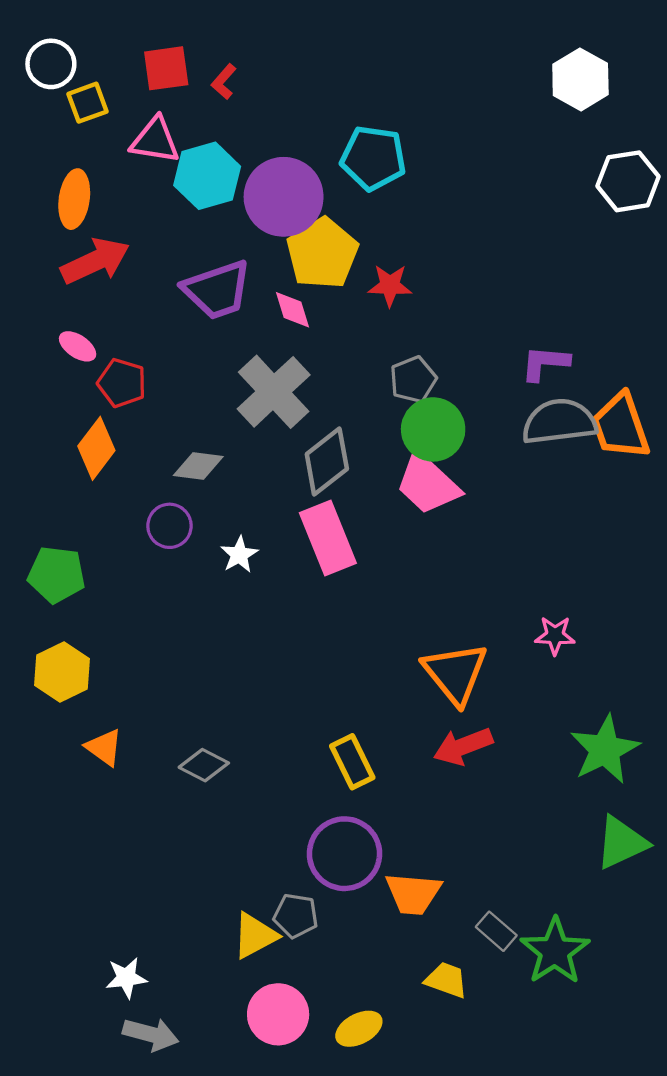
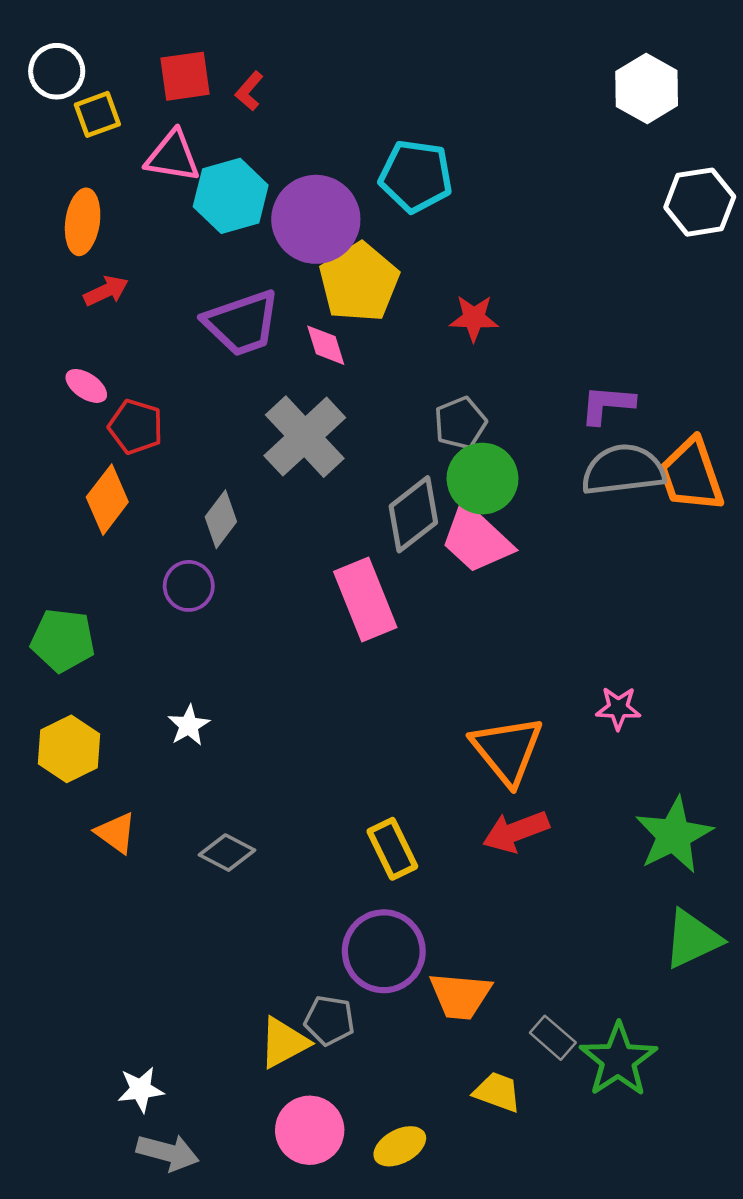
red arrow: (95, 261) -> (106, 291), size x0.6
red star: (390, 285) -> (474, 318), moved
gray diamond: (327, 462) -> (413, 514), moved
gray diamond: (198, 466) -> (221, 519), turned -60
white star: (239, 555) -> (189, 725), moved

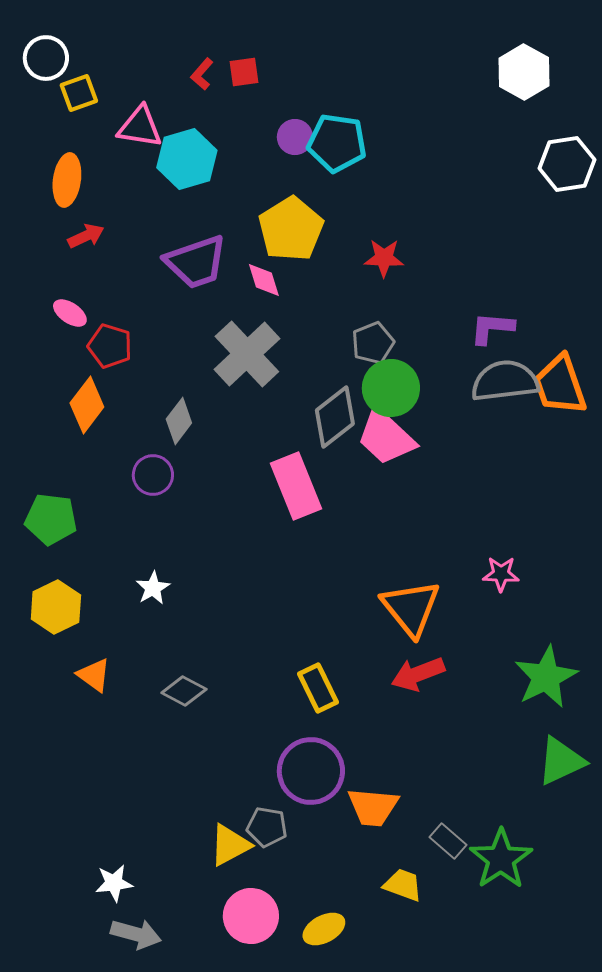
red square: (185, 76) -> (244, 72), moved, size x0.7
purple circle: (316, 219) -> (295, 137), moved, size x0.5

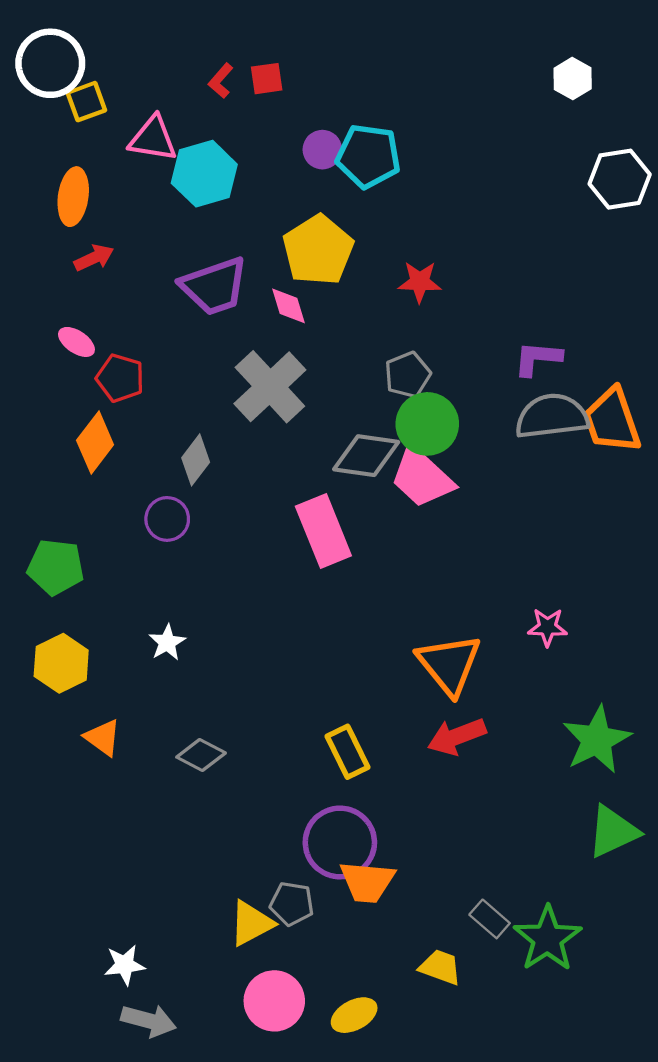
white circle: (46, 58) -> (50, 63), size x1.4
white hexagon: (524, 72) -> (573, 79), size x0.7
gray diamond: (335, 417) -> (366, 456), turned 46
orange trapezoid: (373, 807) -> (367, 882), moved

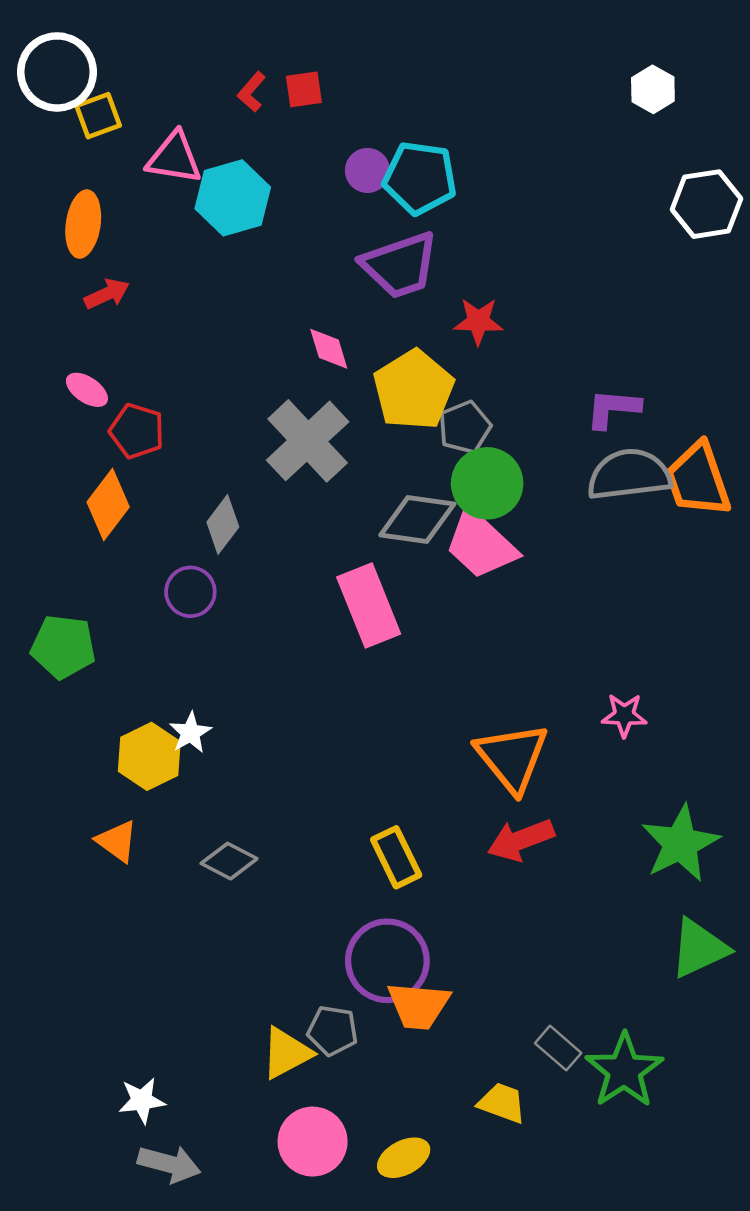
yellow pentagon: (318, 250) -> (414, 390), moved
purple trapezoid: (214, 286) -> (400, 265), moved
yellow hexagon: (61, 663) -> (149, 756), moved

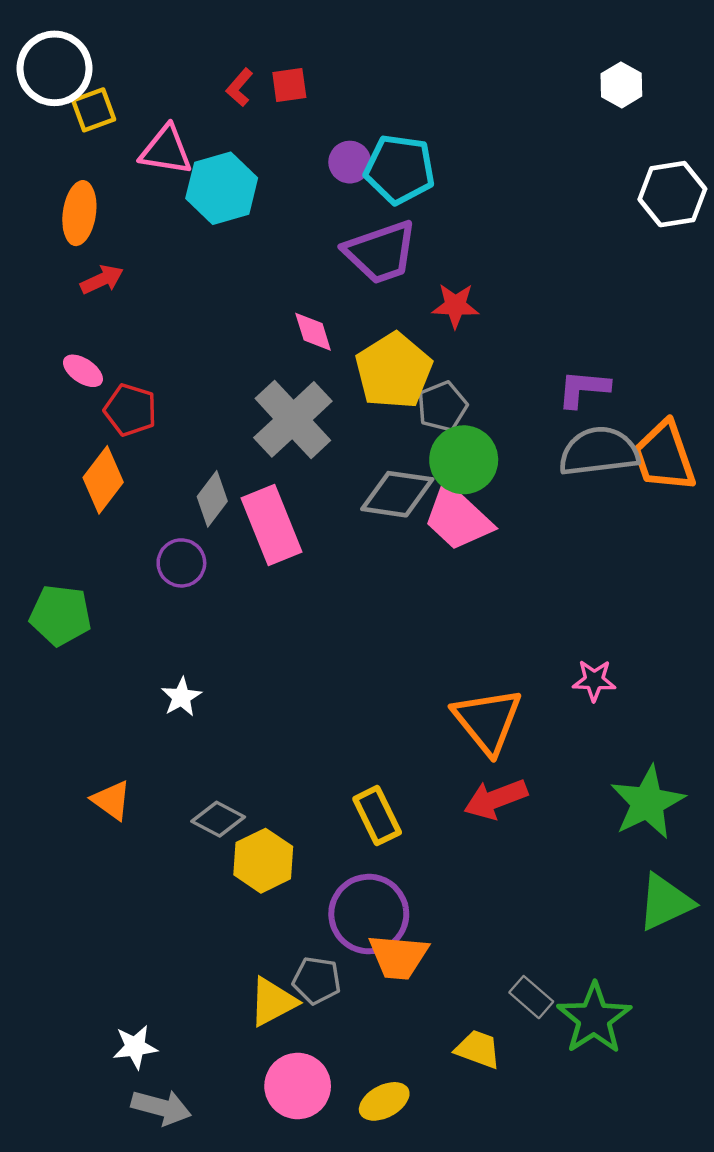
pink rectangle: (369, 606) -> (272, 525), moved
yellow hexagon: (149, 756) -> (263, 861), moved

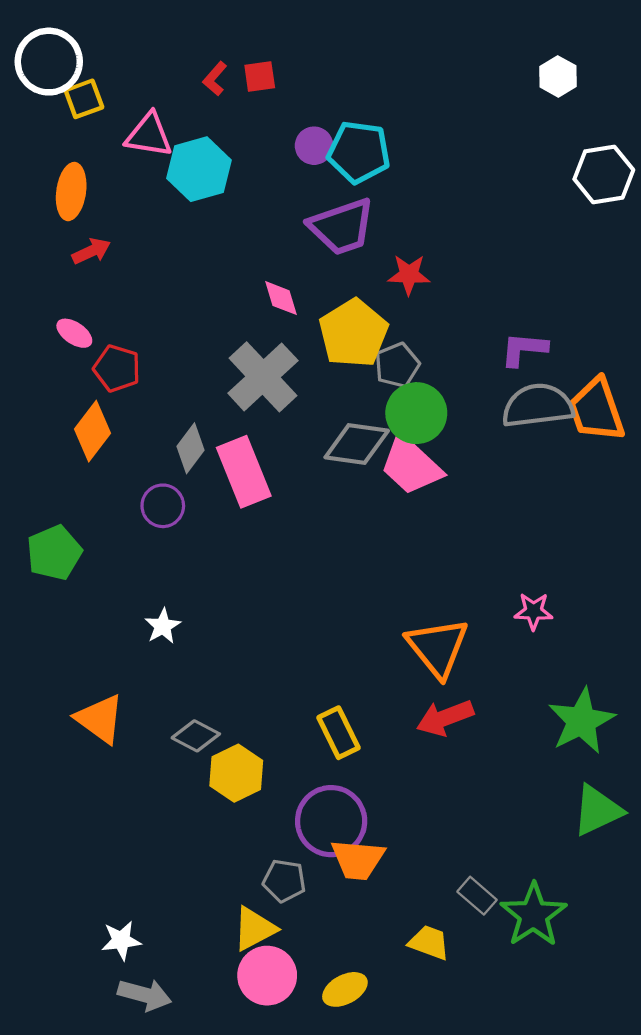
green pentagon: (60, 615) -> (54, 553), turned -30
orange triangle: (111, 800) -> (100, 719), size x1.4
yellow triangle: (273, 1002) -> (254, 929), moved

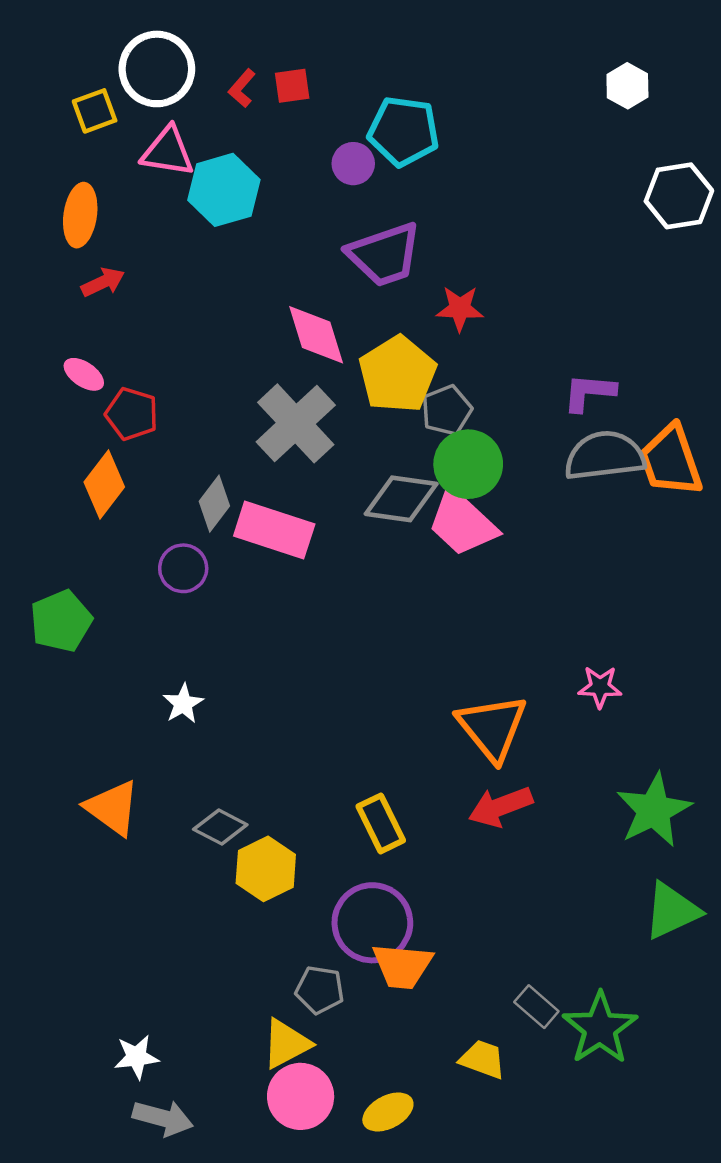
white circle: (49, 62) -> (157, 69), moved
cyan pentagon: (359, 152) -> (404, 131), moved
pink diamond: (281, 298) -> (316, 335), size x1.5
pink rectangle: (244, 472) -> (274, 530), turned -50

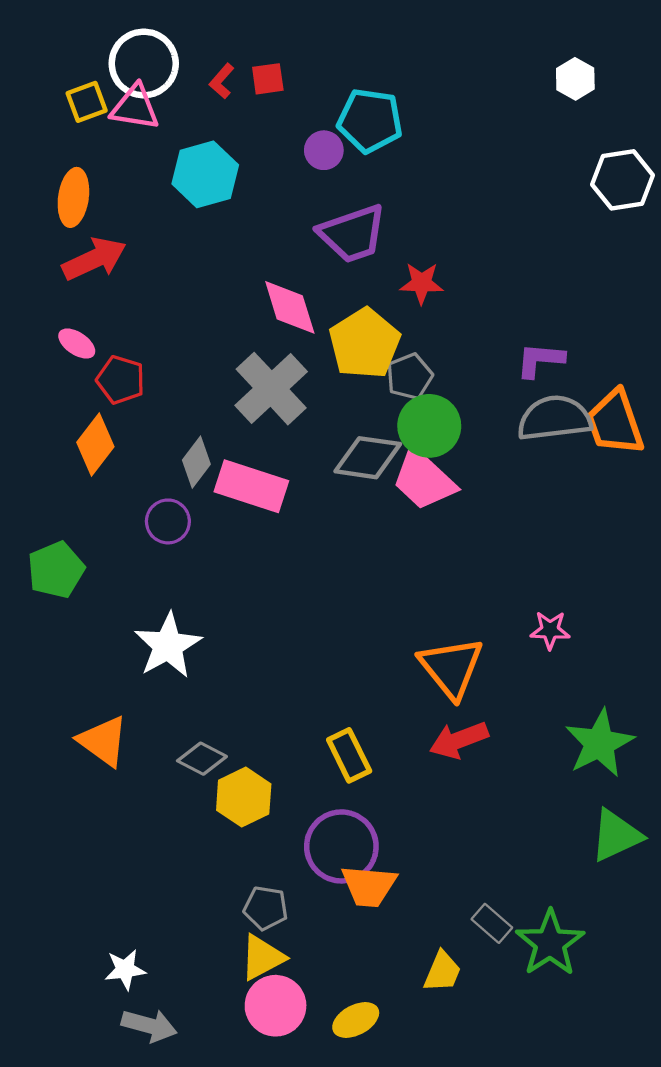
pink triangle: (168, 152) -> (135, 107), moved
red arrow: (103, 282) -> (94, 259), size x1.6
white star: (183, 704) -> (168, 646), size x1.8
gray pentagon: (320, 990) -> (266, 908), moved
yellow trapezoid: (483, 1059) -> (442, 972), turned 93

